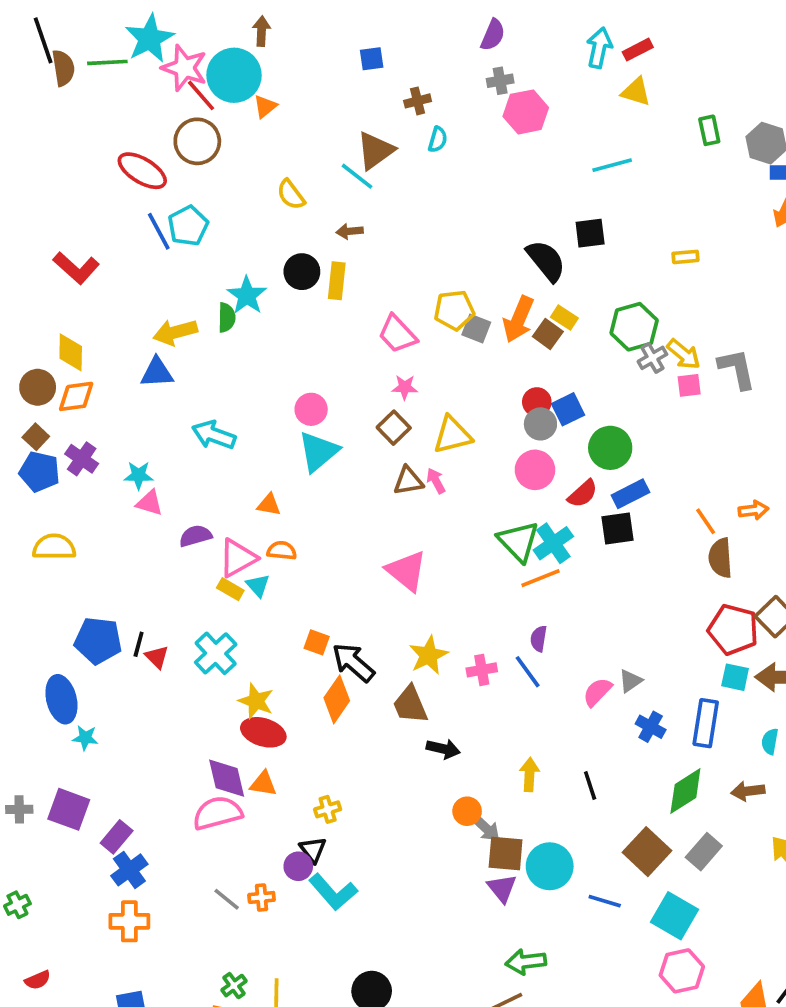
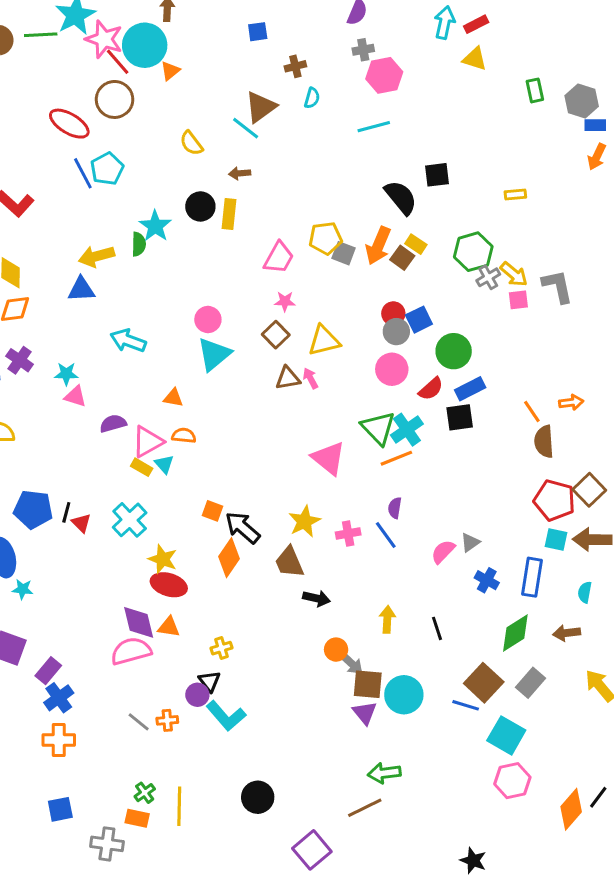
cyan line: (612, 165) -> (374, 127), moved
pink trapezoid: (397, 334) -> (279, 258), turned -108
pink triangle: (407, 571) -> (329, 458), moved
blue line: (605, 901) -> (466, 705), moved

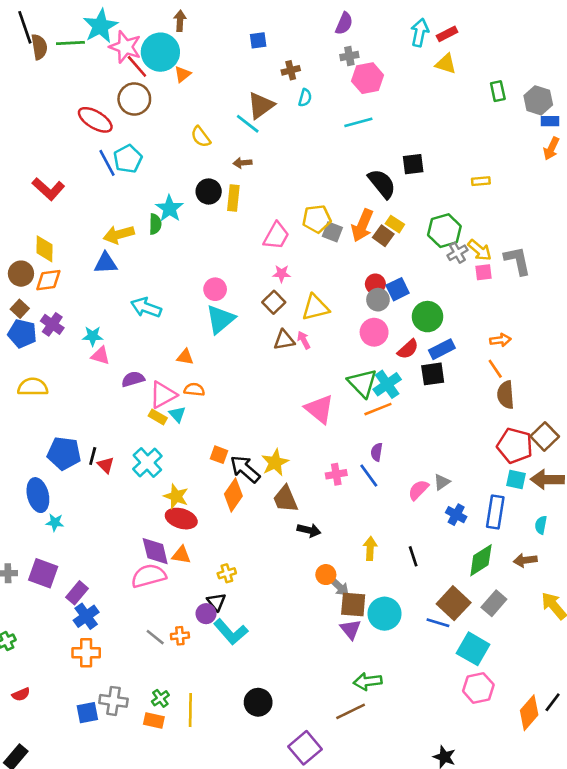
orange arrow: (571, 402) -> (500, 340), moved
yellow star: (304, 521) -> (275, 463), moved
gray cross: (107, 844) -> (113, 701), moved

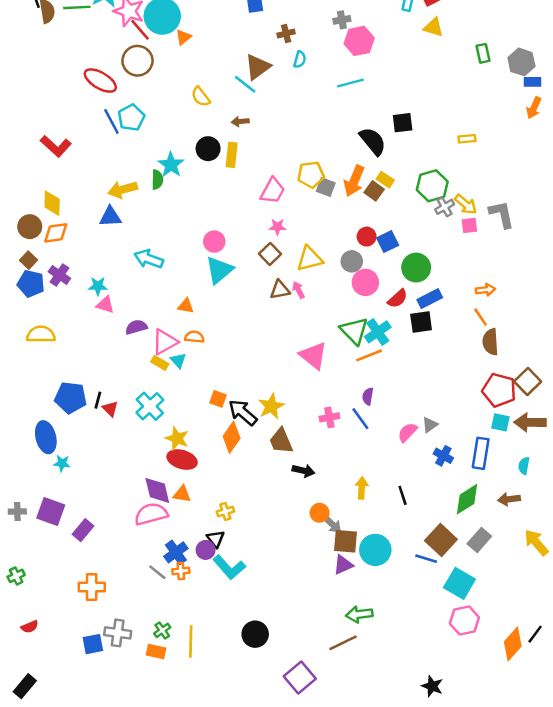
gray circle: (378, 300) -> (352, 261), moved
blue cross: (86, 616) -> (176, 552), moved
purple triangle: (351, 629) -> (343, 565), turned 45

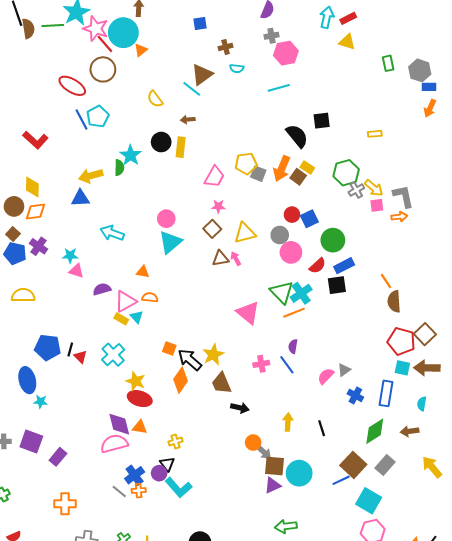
cyan semicircle: (300, 59) -> (237, 68), turned 80
orange arrow: (485, 290) -> (399, 217), moved
blue line: (426, 559) -> (341, 480), turned -42

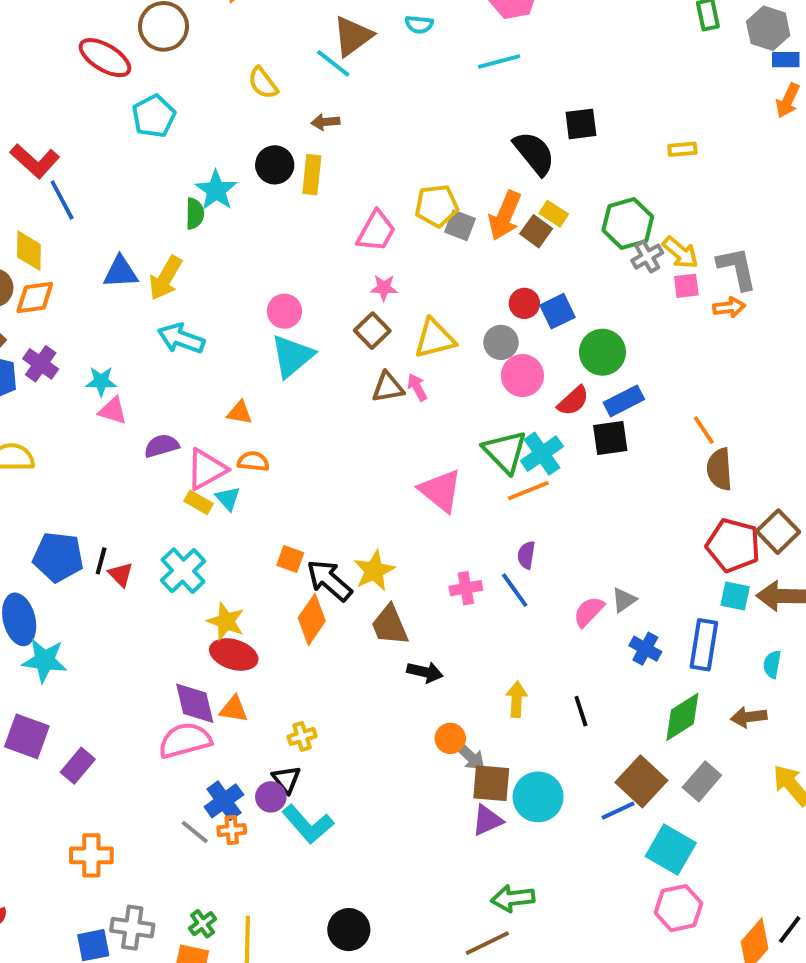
blue line: (81, 120) -> (62, 200), moved
yellow arrow: (91, 176) -> (165, 278), moved, turned -45
cyan star: (41, 402) -> (45, 660), size x1.6

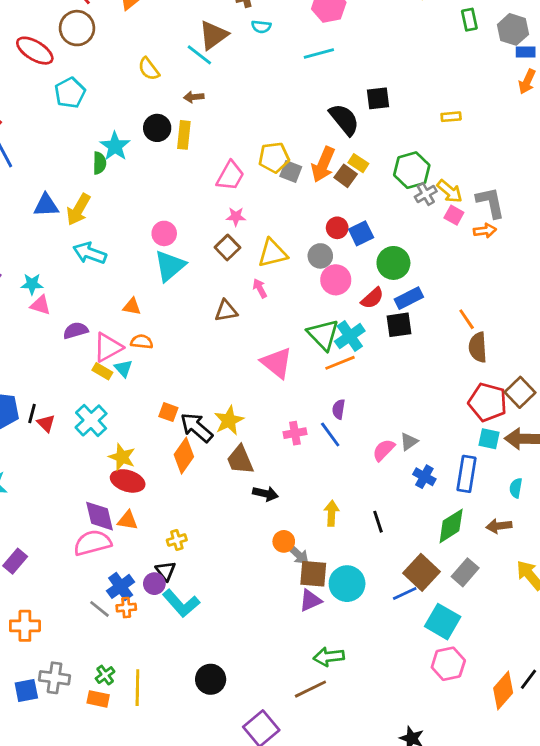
pink square: (686, 286) -> (454, 215), turned 36
brown triangle: (388, 387) -> (226, 311), moved

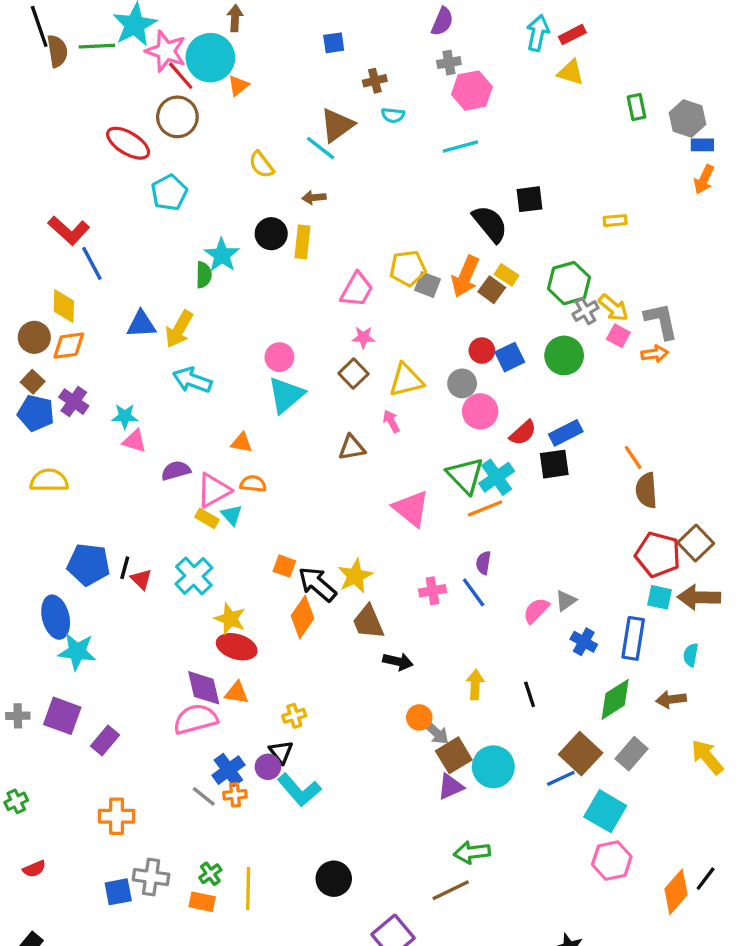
green circle: (393, 263) -> (564, 355), moved
brown square: (313, 574) -> (454, 755), turned -36

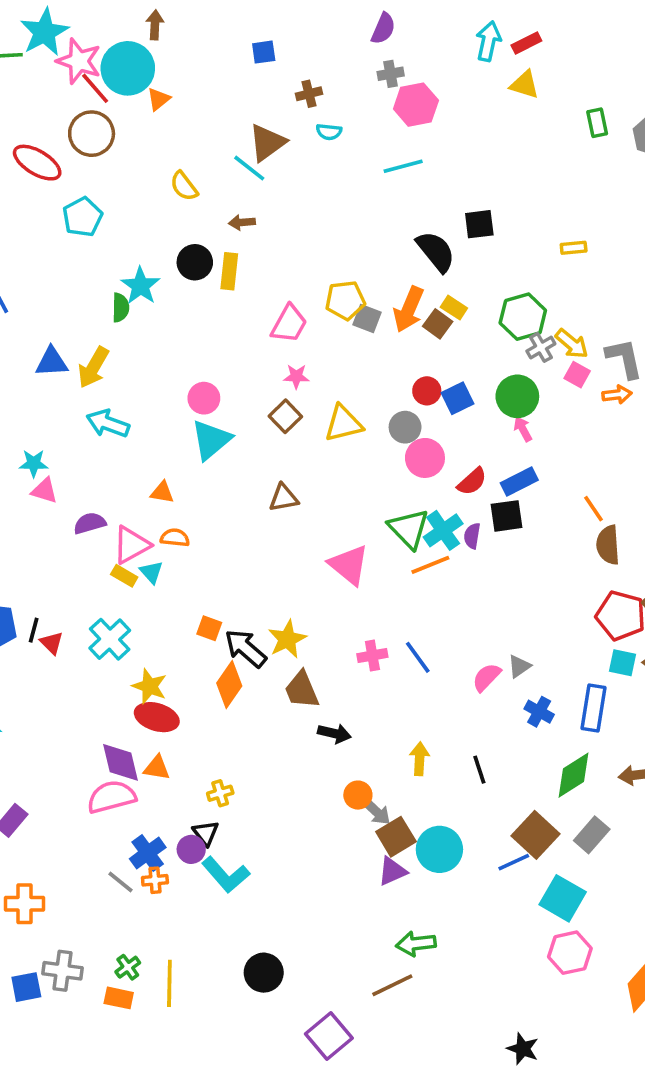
pink arrow: (391, 421) -> (523, 429), moved
purple semicircle: (483, 563) -> (472, 536), moved

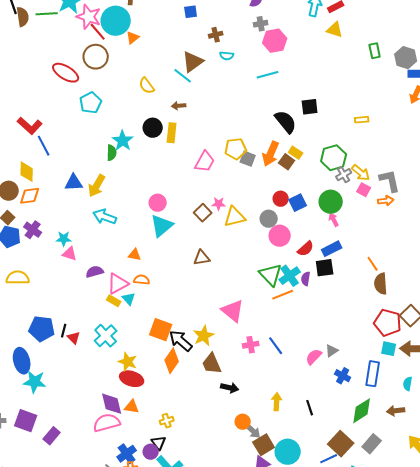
pink star: (296, 376) -> (219, 204), moved
pink triangle: (349, 565) -> (233, 311), moved
orange square: (209, 628) -> (161, 330), size x1.6

